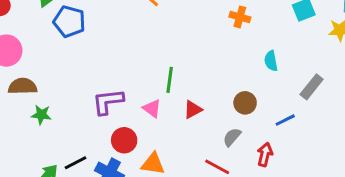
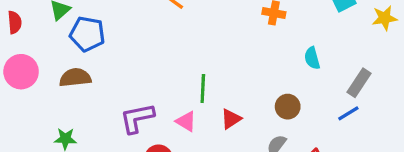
brown semicircle: (23, 86) -> (75, 78), moved
blue line: (285, 120) -> (348, 113), moved

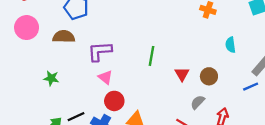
purple L-shape: (137, 118) -> (100, 51), moved
red triangle: (231, 119) -> (182, 74), moved, turned -35
pink triangle: (186, 121) -> (105, 77), moved

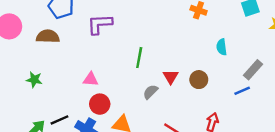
purple L-shape: (100, 51) -> (100, 24), moved
pink triangle: (105, 77) -> (91, 79), turned -35
gray semicircle: (198, 102) -> (150, 92), moved

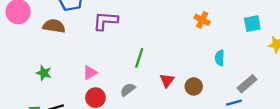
pink triangle: (91, 79) -> (90, 73), turned -42
green star: (34, 80) -> (44, 73), moved
gray semicircle: (150, 92) -> (128, 90), moved

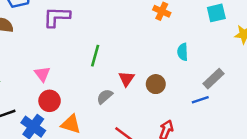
pink triangle: (90, 73) -> (42, 74), turned -35
gray semicircle: (128, 90) -> (105, 96), moved

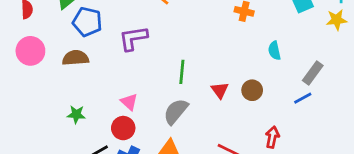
gray semicircle: (105, 96) -> (176, 111), moved, size x1.5
red circle: (50, 101) -> (123, 128), moved

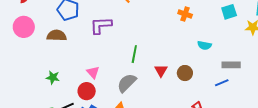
cyan semicircle: (274, 51) -> (204, 45), turned -72
gray rectangle: (313, 73) -> (231, 65), turned 48

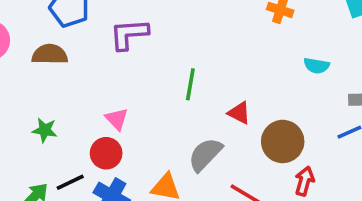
red triangle: (161, 71) -> (239, 113), turned -32
brown circle: (185, 73) -> (283, 141), moved, size x1.5
gray semicircle: (127, 83) -> (205, 155), moved

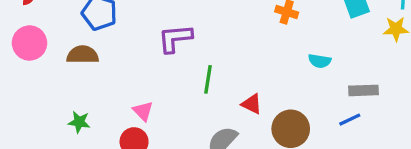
purple L-shape: (129, 34) -> (175, 38), moved

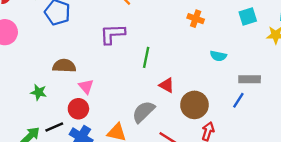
brown semicircle: (83, 55) -> (64, 66), moved
green line: (208, 79) -> (146, 57), moved
blue line: (350, 120) -> (238, 100), turned -35

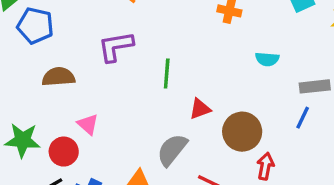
brown semicircle: (64, 66) -> (58, 77), moved
red triangle: (167, 85) -> (200, 109), turned -42
green star: (39, 92) -> (23, 140), size x1.5
red circle: (78, 109) -> (64, 152), moved

